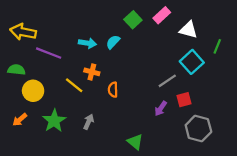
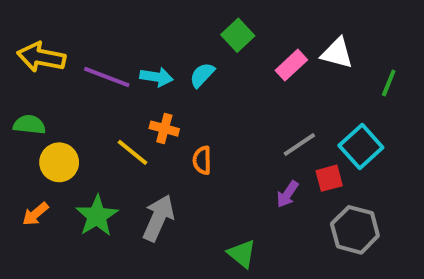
pink rectangle: (162, 15) -> (291, 65), moved
purple line: (49, 53) -> (107, 77), moved
cyan square: (192, 62) -> (361, 146), moved
gray arrow: (89, 122) -> (158, 218), size x1.6

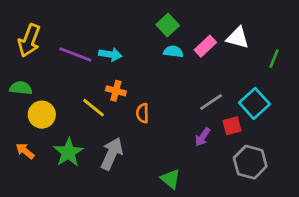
yellow arrow: (41, 57) -> (29, 40), turned -80
cyan semicircle: (202, 75) -> (173, 52), moved, turned 54
orange arrow: (35, 214) -> (25, 151), turned 78

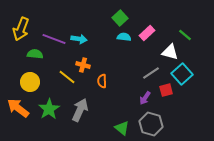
white triangle: (238, 38) -> (170, 52), moved
green line: (274, 59) -> (185, 35), moved, turned -72
green semicircle: (21, 88) -> (35, 54), moved
orange arrow: (25, 151) -> (18, 108), size x1.6
gray hexagon: (250, 162) -> (151, 124), moved

